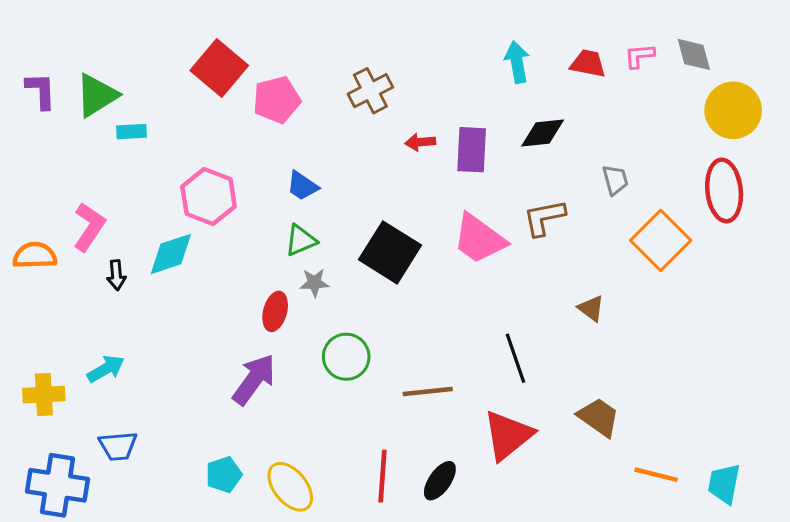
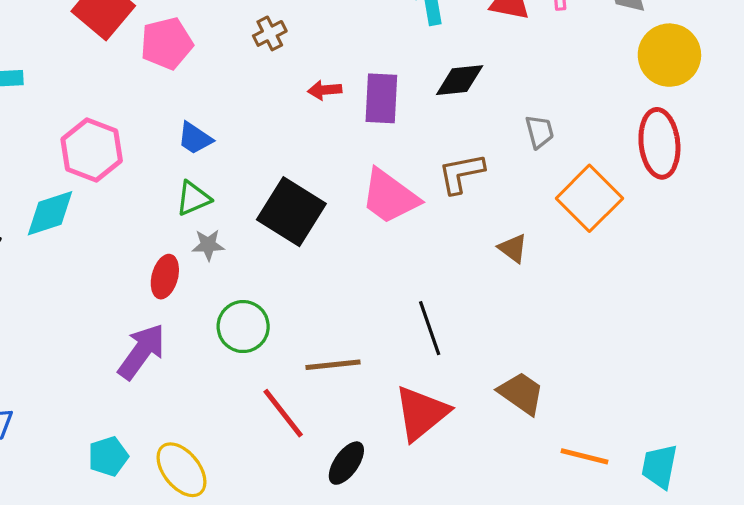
brown cross: (370, 91) -> (270, 33), size x0.7
brown triangle: (591, 308) -> (513, 248), moved
red line: (382, 476) -> (283, 413), moved, turned -42

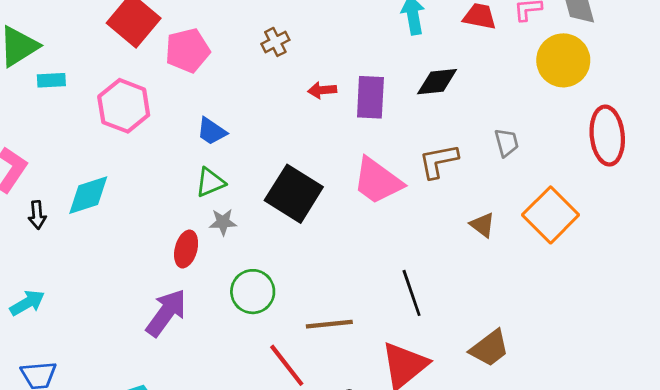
yellow circle: (669, 55) -> (563, 60), moved
gray trapezoid: (540, 132) -> (507, 143), moved
pink hexagon: (92, 150) -> (124, 106), moved
orange square: (589, 198) -> (551, 215), moved
brown trapezoid: (521, 393) -> (490, 348), turned 108

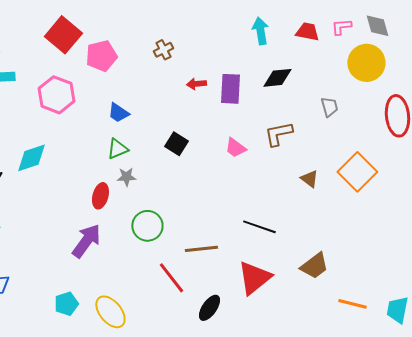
gray trapezoid: (507, 143) -> (329, 107), moved
pink trapezoid: (377, 181) -> (235, 148), size x0.6
black square: (294, 194) -> (176, 144), moved, size x0.6
black line: (412, 293) -> (259, 227), turned -52

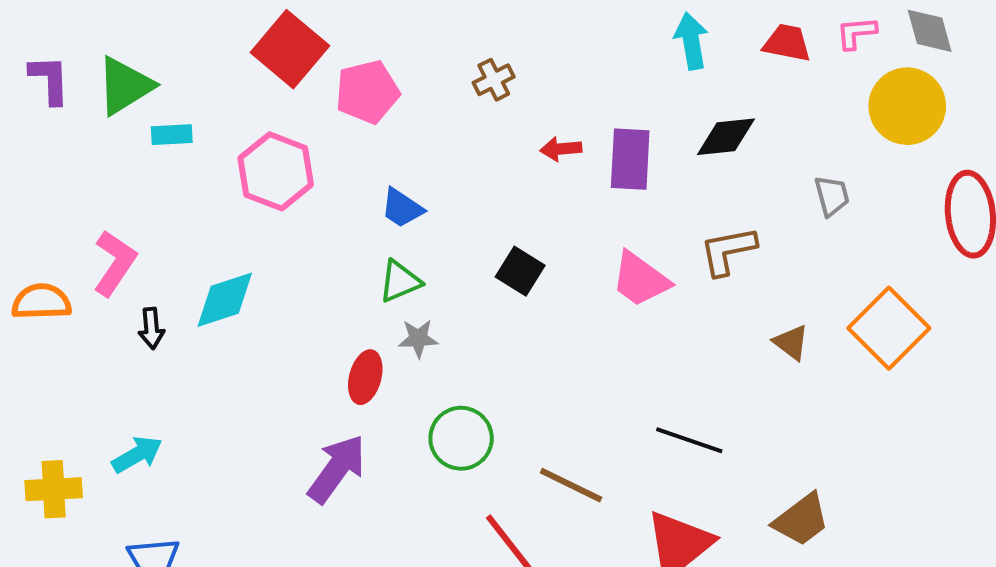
pink trapezoid: (235, 148) -> (640, 279), size x1.4
brown line: (201, 249) -> (571, 485), turned 32

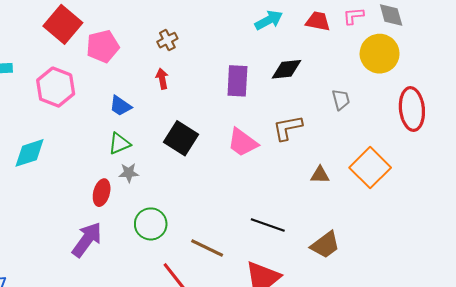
cyan arrow: (691, 41) -> (269, 20), turned 72
red arrow: (561, 149) -> (162, 79), moved, turned 84
black square: (520, 271) -> (181, 138), size x1.4
brown triangle: (791, 342) -> (320, 175), turned -36
brown trapezoid: (801, 520) -> (325, 245), moved

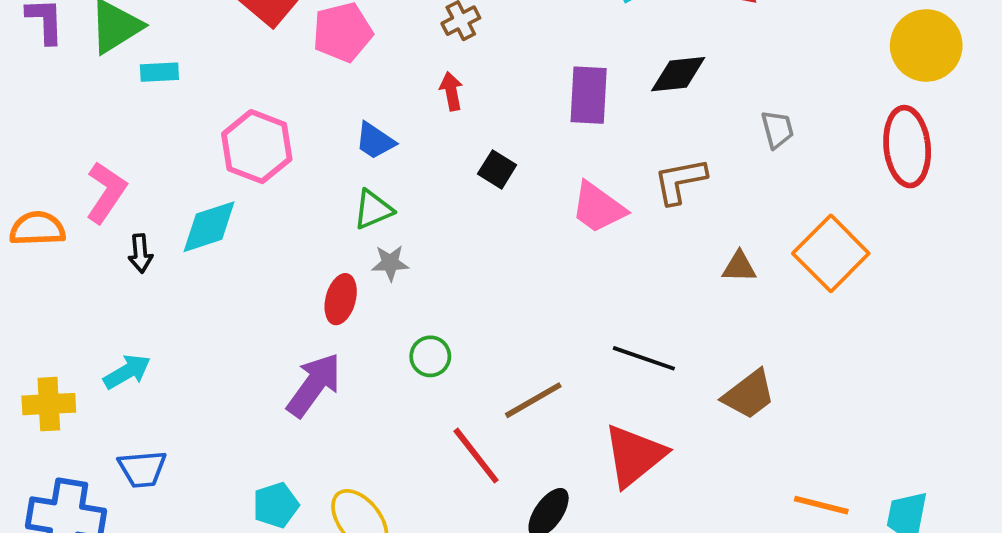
yellow circle: (380, 54) -> (926, 45), moved
pink hexagon: (56, 87) -> (257, 147), moved
black square: (181, 138) -> (497, 169), moved, size x0.6
green circle: (151, 224) -> (430, 356), size x0.7
brown line: (207, 248) -> (533, 400), turned -56

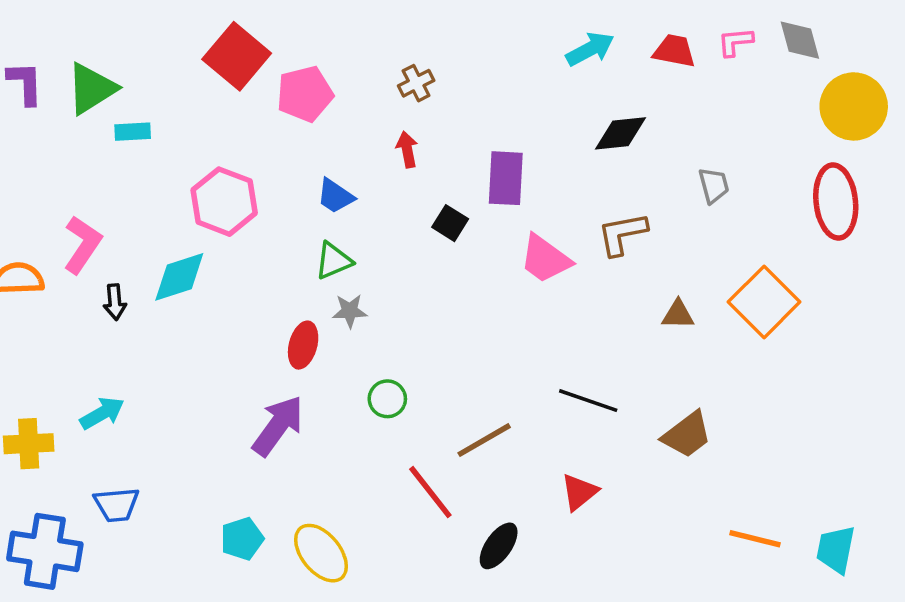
purple rectangle: (589, 95) -> (506, 178), moved
red triangle: (634, 456) -> (579, 492), size x0.6

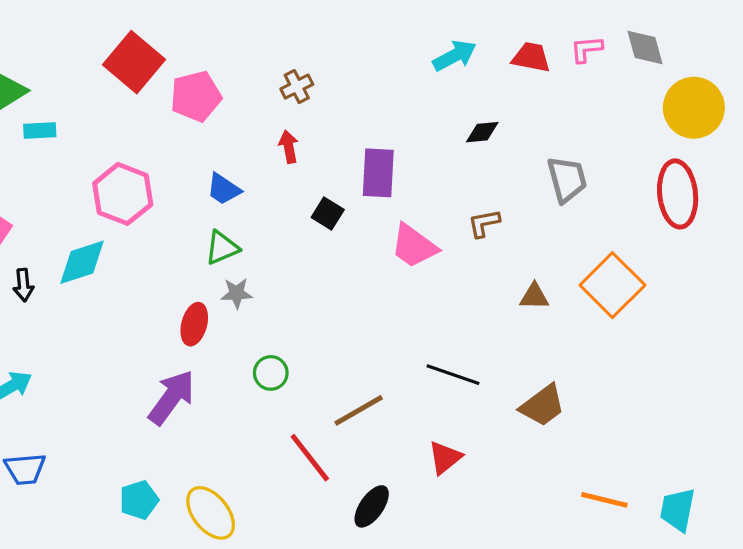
black diamond: (621, 133) -> (482, 132), size x0.7
gray trapezoid: (714, 185) -> (567, 179), size x1.4
brown L-shape: (622, 234) -> (484, 223), size x0.7

